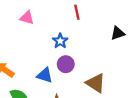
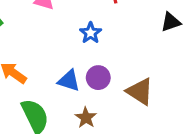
purple circle: (66, 64) -> (98, 78), moved

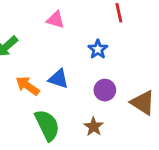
blue triangle: (69, 81) -> (58, 79), moved

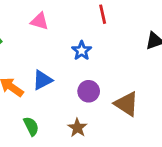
blue triangle: (58, 79) -> (42, 80), turned -45
green semicircle: (47, 125) -> (31, 126), size x0.6

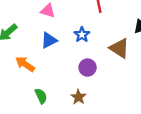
blue triangle: (42, 80) -> (49, 40), moved
brown triangle: (126, 104) -> (119, 48), moved

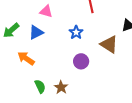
blue triangle: (49, 40) -> (36, 32), moved
brown star: (78, 97) -> (61, 87), moved

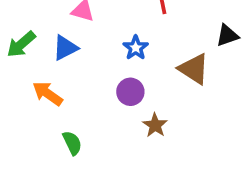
purple circle: (81, 61) -> (130, 92), moved
brown star: (61, 87) -> (155, 125), moved

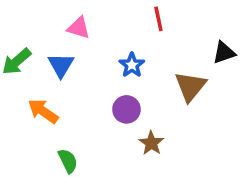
blue triangle: (65, 48) -> (61, 65), turned -32
brown triangle: (194, 69) -> (190, 86), turned 36

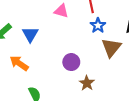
pink triangle: (79, 28) -> (61, 11), moved
blue star: (132, 65) -> (98, 25), moved

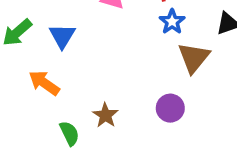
purple circle: (71, 62) -> (170, 108), moved
brown star: (87, 83) -> (105, 115), moved

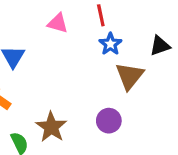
brown star: (105, 115) -> (51, 127), size x1.4

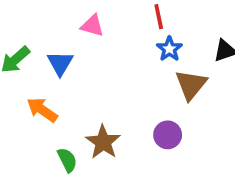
pink triangle: (58, 23) -> (92, 26), moved

